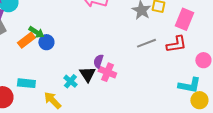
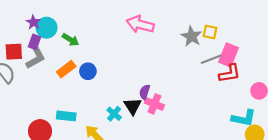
pink rectangle: (184, 19) -> (229, 55), moved
green arrow: (36, 32) -> (71, 40), moved
gray line: (146, 43) -> (211, 59), moved

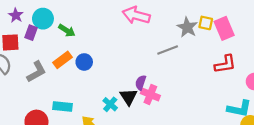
purple star: (33, 22) -> (16, 15), moved
pink rectangle: (229, 55) -> (224, 28), moved, turned -45
gray L-shape: (36, 58) -> (36, 72), moved
gray line: (211, 59) -> (168, 50), moved

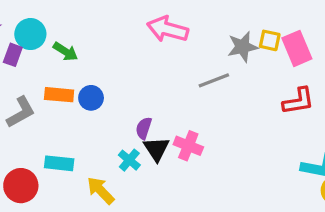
gray star: (187, 27) -> (243, 47), turned 30
orange rectangle: (62, 60) -> (59, 95), turned 42
purple semicircle: (141, 83) -> (144, 128), moved

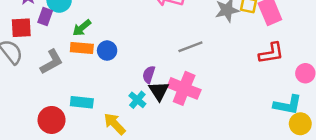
green arrow: (65, 52) -> (82, 28), moved, turned 108
gray line: (214, 80) -> (190, 47), moved
pink cross: (188, 146) -> (184, 88), size x1.4

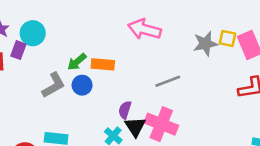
green arrow: (82, 28) -> (77, 62), moved
orange rectangle: (82, 48) -> (103, 64), moved
gray L-shape: (52, 62) -> (53, 85), moved

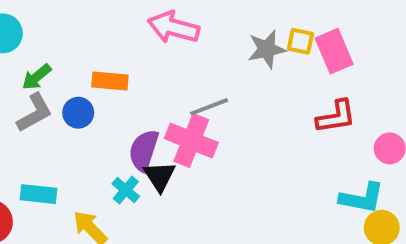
green arrow: (77, 62) -> (37, 77), moved
purple semicircle: (125, 110) -> (144, 150), size x1.5
pink cross: (161, 124) -> (191, 140), moved

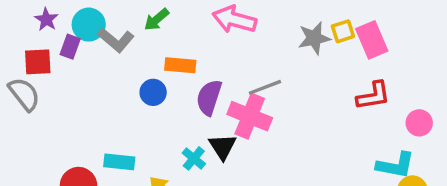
yellow square: (300, 41) -> (343, 31), turned -30
green arrow: (37, 77) -> (156, 19), moved
gray L-shape: (35, 113) -> (116, 40), moved, turned 69
purple semicircle: (144, 150) -> (209, 97), moved

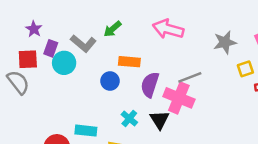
cyan circle: (89, 25) -> (64, 63), moved
yellow square: (343, 31) -> (245, 69), moved
cyan cross: (194, 158) -> (129, 118), moved

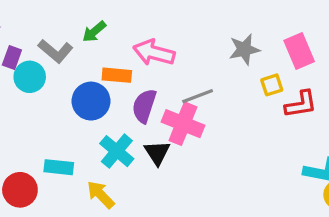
pink arrow: (168, 29) -> (154, 53), moved
blue circle: (110, 81) -> (91, 101), size x1.5
cyan cross: (129, 118) -> (117, 151), size x1.5

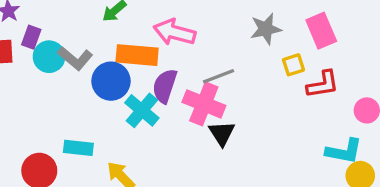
gray L-shape: (55, 51) -> (75, 58), moved
orange rectangle: (117, 75) -> (137, 55), size x1.4
cyan cross: (117, 151) -> (142, 110), moved
black triangle: (157, 153) -> (222, 133), moved

